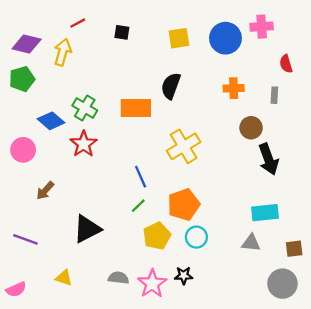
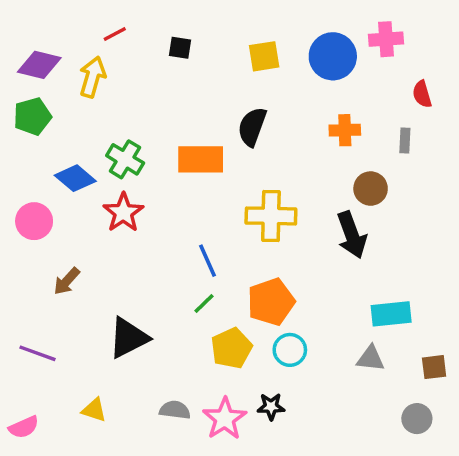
yellow cross: (184, 146) -> (271, 216), turned 32
black arrow: (269, 159) -> (352, 235), moved
gray circle: (282, 284) -> (417, 419), size x0.7

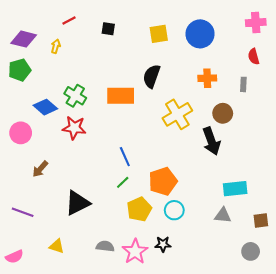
pink cross: (386, 39) -> (256, 23), moved
yellow arrow: (92, 77) -> (56, 46), size x0.6
red star: (123, 213) -> (74, 128), turned -30
yellow cross: (271, 216) -> (177, 114), moved, turned -32

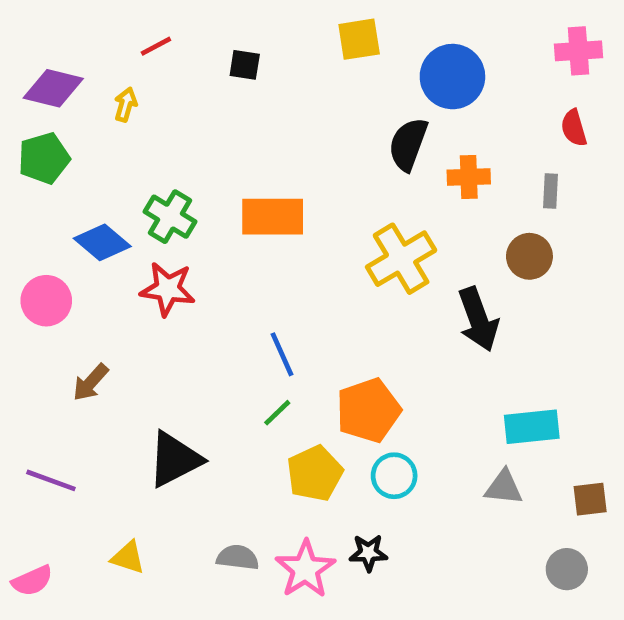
yellow square: (159, 34) -> (359, 39), moved
black semicircle: (152, 76) -> (408, 144), moved
brown circle: (223, 113) -> (529, 256), moved

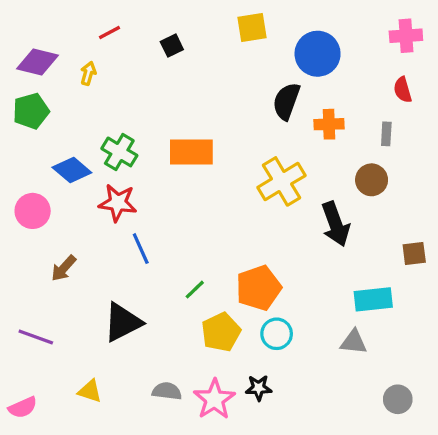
black square: (245, 65) -> (172, 46), turned -35
blue line: (282, 354) -> (141, 249), moved
brown square: (590, 499) -> (414, 254), moved

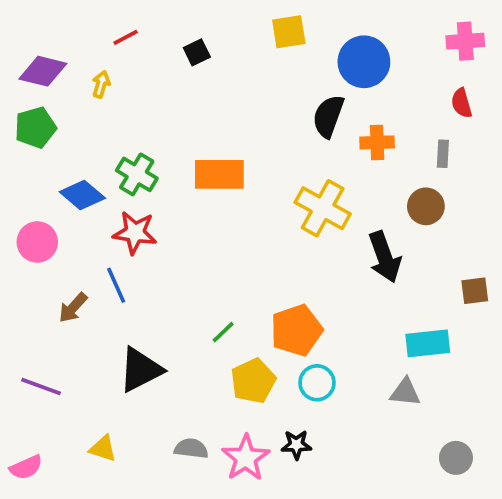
yellow cross: (281, 181) -> (323, 208), turned -30
blue line: (141, 249) -> (116, 285), moved

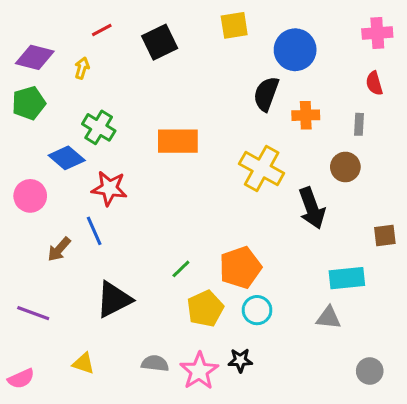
black square: (197, 52) -> (160, 42), size x1.6
green cross: (137, 174) -> (99, 127), moved

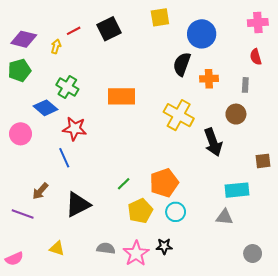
red line: (102, 30) -> (74, 31), moved
brown arrow: (59, 249) -> (40, 191), moved

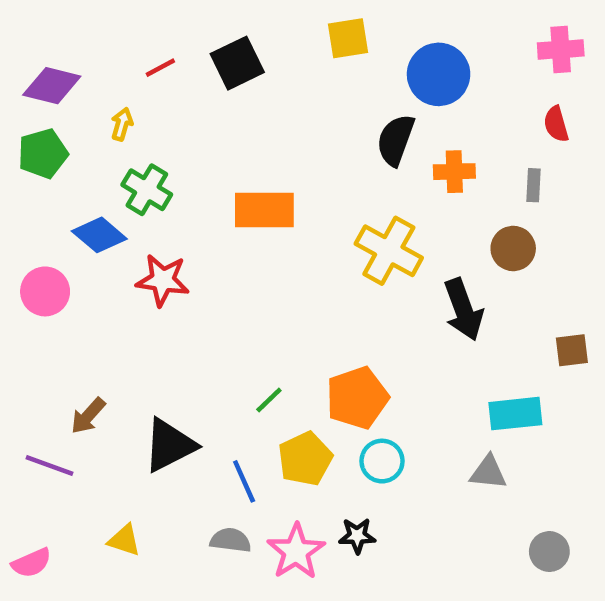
yellow arrow: (56, 46) -> (122, 124), moved
blue line: (64, 158) -> (244, 481), moved

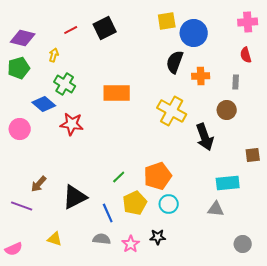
yellow square: (348, 38) -> (167, 21), moved
pink star: (296, 552) -> (131, 244), size x0.7

